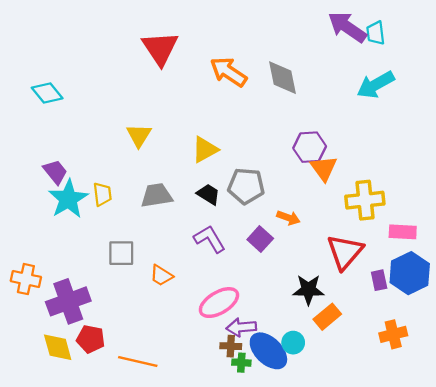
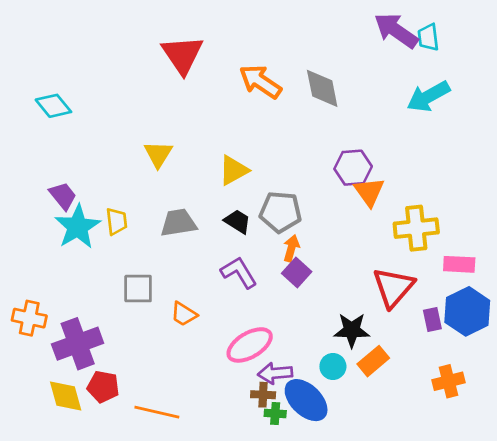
orange arrow: (288, 218) -> (291, 248), moved, turned -95
cyan circle: (293, 343) -> (333, 366), moved

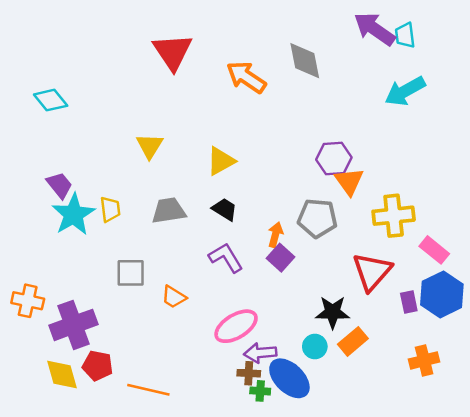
gray diamond: (322, 88) -> (305, 61), moved
gray pentagon: (281, 212) -> (317, 218), moved
pink rectangle: (459, 264) -> (434, 250), turned 36

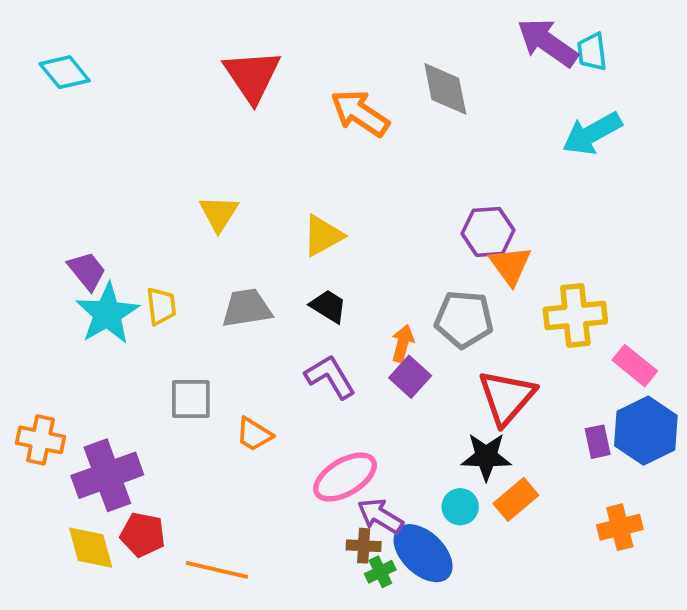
cyan diamond: (51, 100) -> (65, 72), moved
red triangle: (372, 272) -> (507, 397), moved
purple arrow: (260, 353) -> (380, 516), turned 36
green cross: (260, 391) -> (380, 572), turned -30

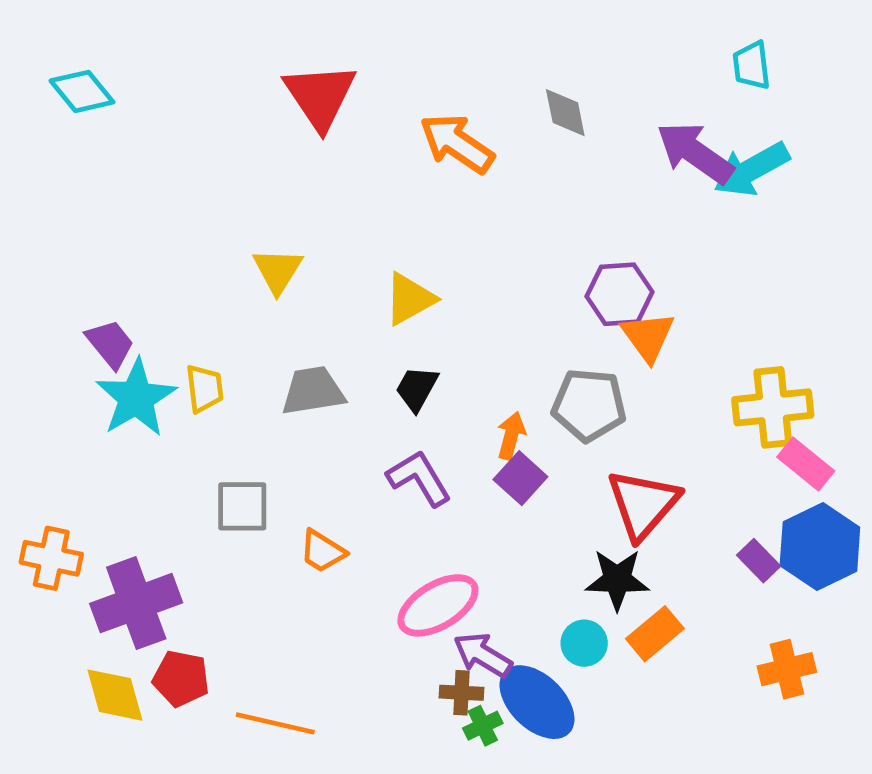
purple arrow: (547, 43) -> (695, 153), moved
gray diamond: (445, 89) -> (565, 113), size x0.7
black trapezoid: (328, 306) -> (417, 389), turned -93
yellow cross: (575, 315) -> (773, 407), moved
purple rectangle: (598, 442) -> (759, 561), turned -32

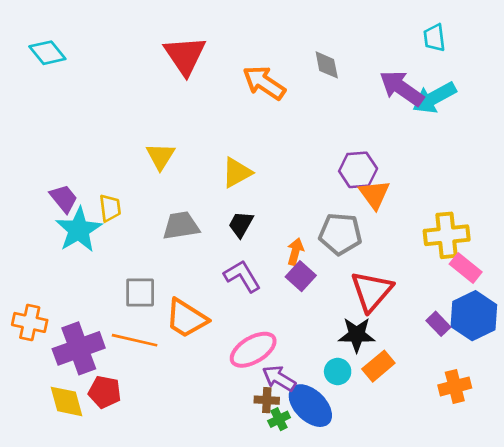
yellow trapezoid: (205, 389) -> (110, 208), moved
orange trapezoid: (322, 551) -> (186, 318), size x1.6
orange line: (275, 723) -> (135, 340), moved

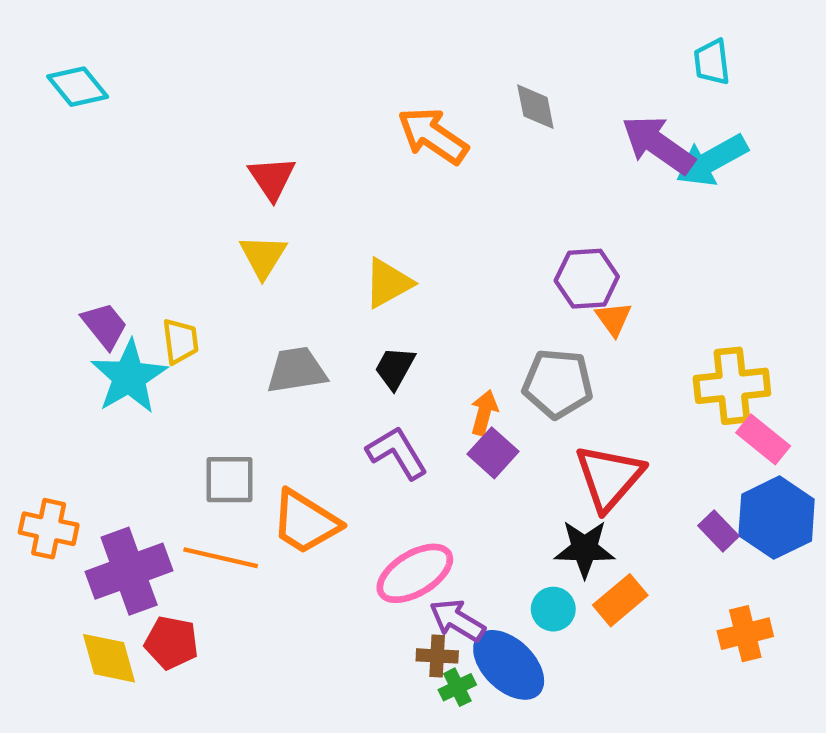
red triangle: (185, 55) -> (272, 178), moved, size x0.7
orange triangle: (374, 194) -> (614, 319), size x0.7

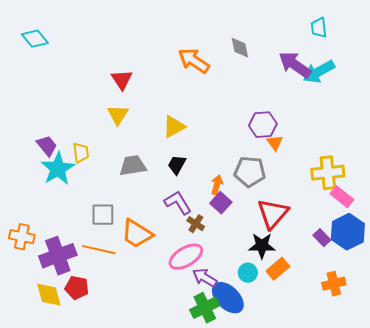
brown cross: (437, 656) -> (196, 224), moved, turned 30
green cross: (457, 687) -> (205, 308), size x1.8

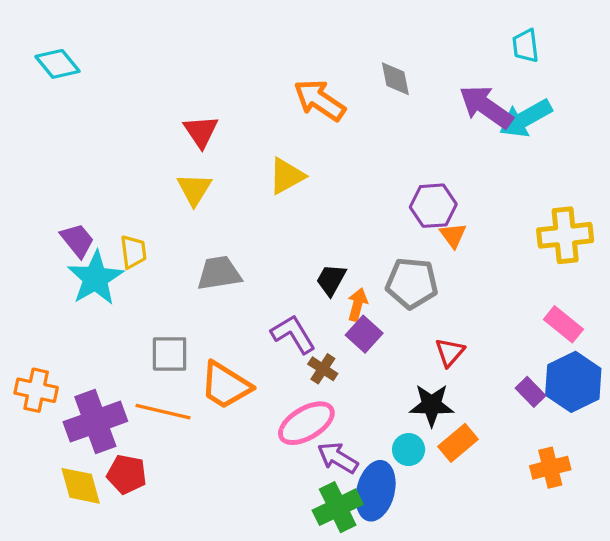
yellow triangle: (174, 127) -> (287, 176), moved
black trapezoid: (177, 165) -> (331, 280), moved
yellow cross: (328, 173) -> (565, 235), moved
red triangle: (273, 214) -> (450, 352), size x0.6
blue ellipse: (228, 298) -> (376, 491), turned 60

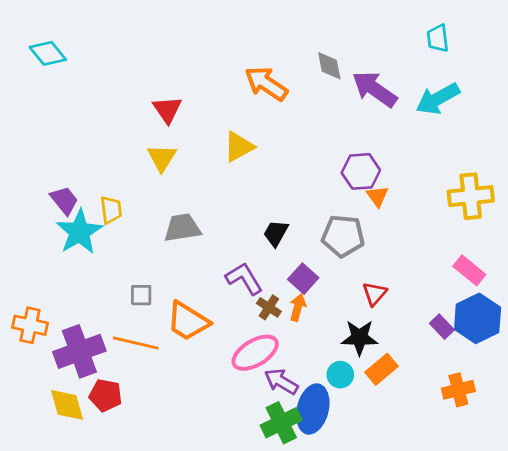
purple arrow: (486, 107) -> (375, 89), moved
orange arrow: (357, 305) -> (298, 307), moved
gray square: (170, 354) -> (141, 295), size x0.7

